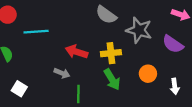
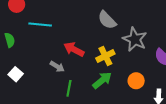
yellow cross: (111, 53) -> (105, 56), turned -30
green arrow: (112, 79) -> (102, 80), turned -108

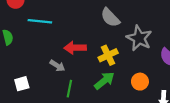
red arrow: (74, 49) -> (75, 48), turned -30
white square: (16, 74) -> (22, 84), moved, turned 32

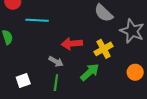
green arrow: (104, 81) -> (90, 72), moved
green line: (69, 89) -> (56, 83), moved

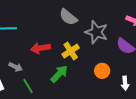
gray arrow: (56, 62) -> (16, 67), moved
green line: (56, 83) -> (28, 86), turned -35

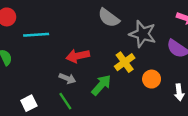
yellow cross: (71, 51) -> (125, 62), moved
gray arrow: (16, 67) -> (67, 78), moved

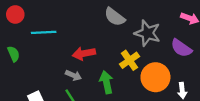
orange circle: (152, 79) -> (155, 77), size x1.6
green arrow: (101, 85) -> (106, 82), turned -55

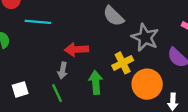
gray arrow: (73, 75) -> (63, 71), turned 70

